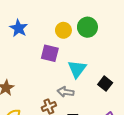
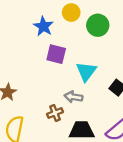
blue star: (19, 28) -> (43, 26), moved
yellow circle: (63, 30) -> (71, 13), moved

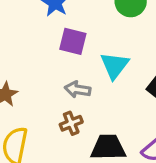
gray arrow: (73, 97) -> (78, 89), moved

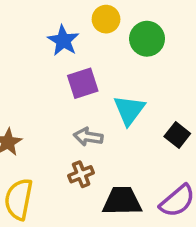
purple square: (73, 41) -> (83, 83), turned -32

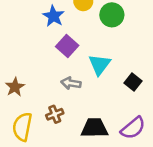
purple square: (83, 83) -> (67, 46), turned -30
brown cross: (81, 174) -> (55, 114), moved

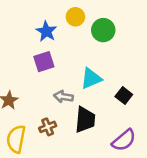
purple square: (67, 46) -> (44, 62), moved, turned 30
cyan triangle: (99, 65) -> (91, 79), turned 30
black trapezoid: (94, 128) -> (85, 120), moved, turned 96

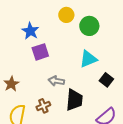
blue star: (46, 31) -> (30, 31), moved
cyan triangle: (91, 79) -> (88, 59), moved

